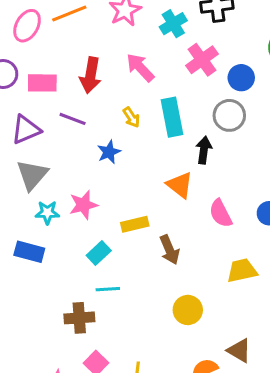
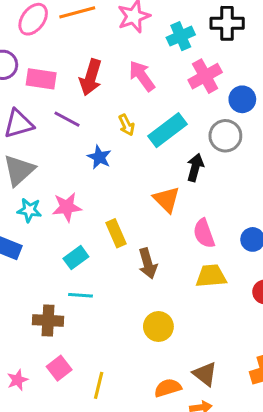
cyan rectangle: (172, 117) -> (167, 130), turned 57
blue star: (109, 152) -> (99, 157), turned -30
yellow rectangle: (135, 224) -> (116, 233), turned 72
yellow trapezoid: (242, 271) -> (211, 276), moved

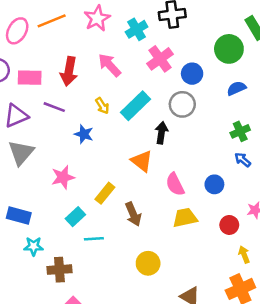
cyan star: (29, 210) -> (34, 246), moved
yellow rectangle: (116, 233) -> (105, 193), turned 70
cyan line: (81, 295) -> (94, 239), moved

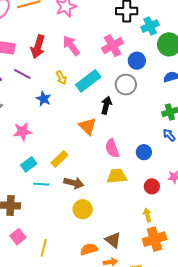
cyan cross: (137, 29) -> (150, 26), moved
yellow rectangle: (105, 193) -> (59, 159), moved
brown arrow: (133, 214) -> (74, 183), moved, turned -60
yellow arrow: (244, 254) -> (147, 215), moved

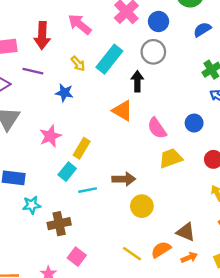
yellow rectangle: (59, 159) -> (82, 148), moved
yellow line: (44, 248) -> (132, 254), moved, turned -54

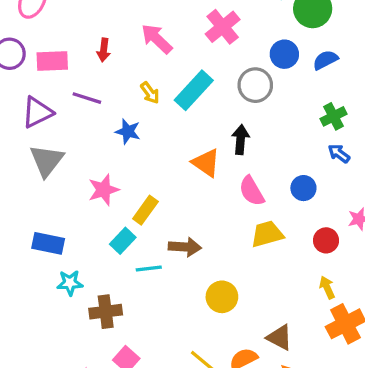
blue circle: (159, 21) -> (284, 54), moved
red arrow: (42, 35) -> (104, 50), size x0.6
black arrow: (137, 81) -> (241, 140), moved
brown arrow: (124, 179) -> (185, 247), moved

